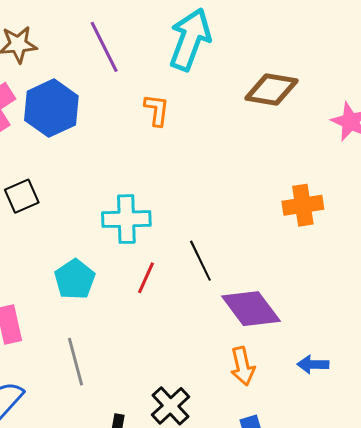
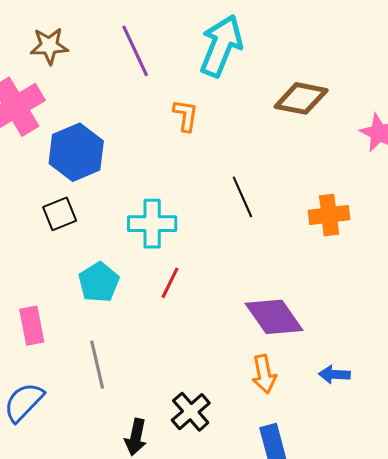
blue hexagon: (51, 108) -> (76, 152), moved
black square: (22, 196) -> (60, 214), moved
black line: (200, 261) -> (242, 197), moved

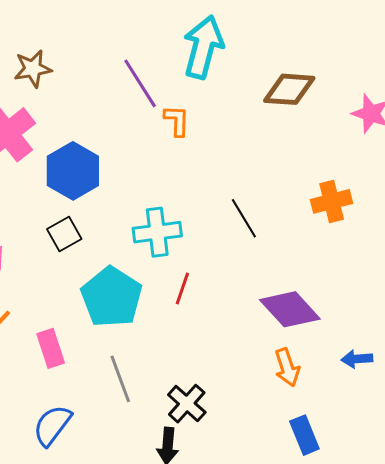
purple line: (135, 51) -> (140, 83), moved
black line: (242, 197) -> (244, 218), moved
cyan pentagon: (99, 282) -> (112, 297), size x1.5
black cross: (191, 412) -> (187, 404), moved

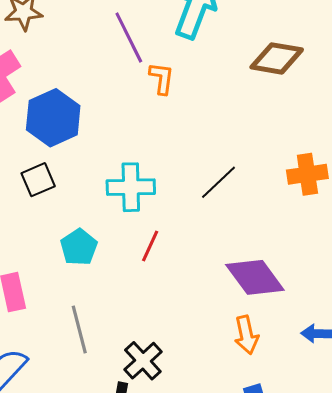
black line: (244, 218) -> (219, 182), turned 72
cyan pentagon: (112, 297) -> (79, 247), size x0.6

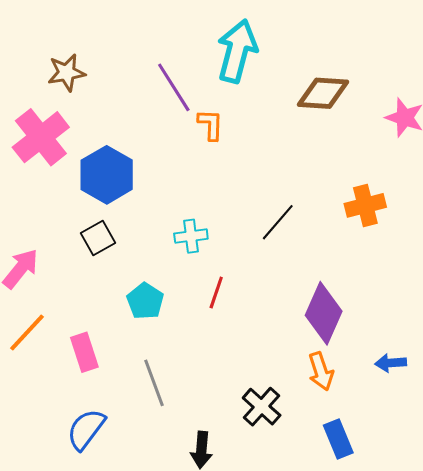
cyan cross: (131, 187) -> (191, 236), size x0.7
purple diamond: (255, 277) -> (324, 313), turned 66
black cross: (143, 361) -> (262, 407), moved

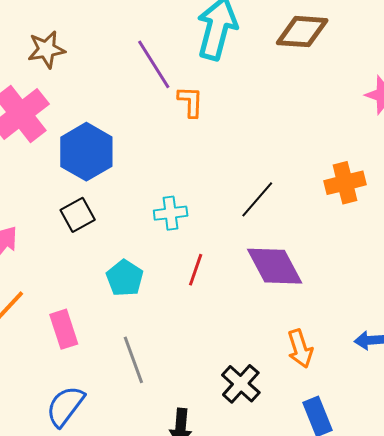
brown diamond: (323, 93) -> (302, 32), moved
purple diamond: (324, 313) -> (275, 266), moved, turned -52

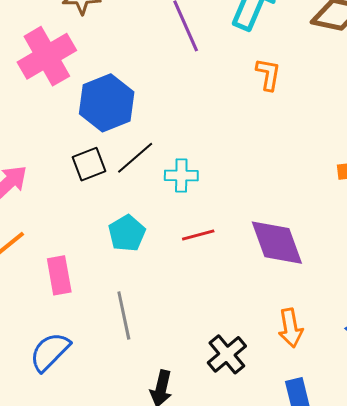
orange L-shape: (190, 102) -> (268, 74), moved
black line: (257, 199) -> (135, 158), moved
red line: (196, 270) -> (198, 235), turned 48

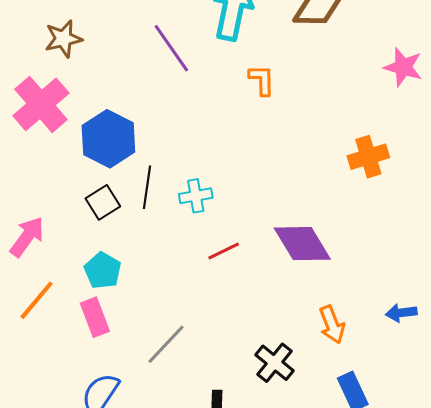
black line: (135, 158) -> (147, 187), turned -30
cyan pentagon: (127, 233) -> (103, 270), moved
gray line: (124, 316) -> (166, 344), turned 66

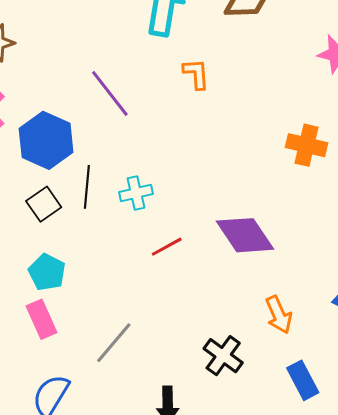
purple line: (171, 48) -> (110, 93), moved
orange cross: (368, 157) -> (307, 145), turned 33

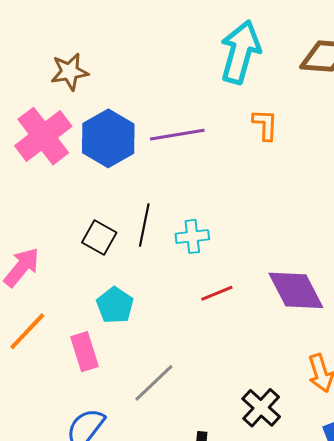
purple line: (110, 93) -> (177, 135), turned -68
blue hexagon: (46, 140) -> (108, 138), moved
black square: (44, 204) -> (99, 237), turned -32
cyan pentagon: (47, 272) -> (115, 305), moved

